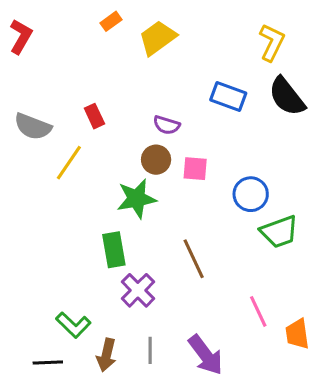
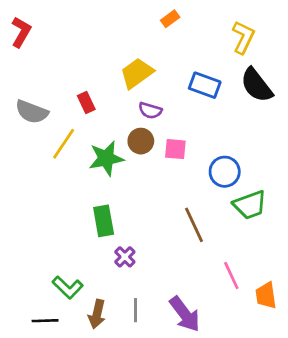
orange rectangle: (111, 21) -> (170, 19), moved
yellow trapezoid: (158, 38) -> (137, 73), moved
green star: (136, 199) -> (106, 158), moved
brown line: (194, 259) -> (194, 225), moved
purple cross: (138, 290) -> (125, 257), size x0.7

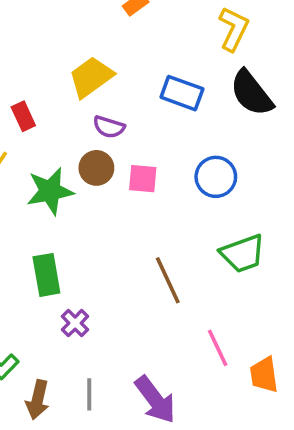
blue circle: (225, 172) -> (216, 177), moved

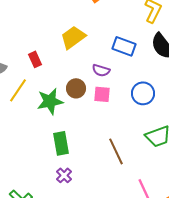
purple semicircle: (109, 127) -> (101, 70), moved
green rectangle: (46, 275) -> (61, 143), moved

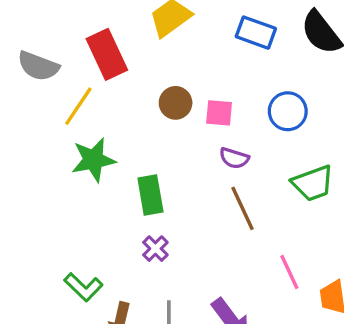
red rectangle: (35, 59) -> (107, 54), size x1.8
purple semicircle: (101, 70) -> (234, 158), moved
green star: (50, 101) -> (93, 160), moved

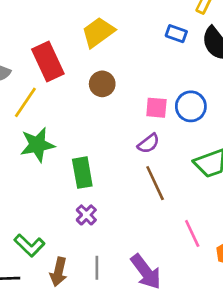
blue rectangle: (256, 33) -> (176, 34), moved, size x0.7
brown circle: (176, 103) -> (102, 84), moved
pink square: (219, 113) -> (156, 108), moved
purple semicircle: (234, 158) -> (148, 143), turned -55

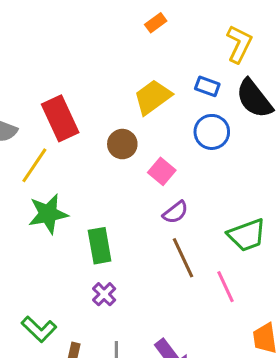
yellow trapezoid: (98, 32) -> (153, 97), moved
blue circle: (191, 106) -> (212, 132), moved
pink square: (156, 108) -> (162, 171), moved, turned 35
pink line: (192, 233) -> (225, 287), moved

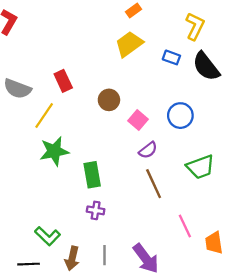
yellow trapezoid: (153, 97) -> (129, 44), moved
red rectangle: (60, 118) -> (63, 81), size x0.7
blue circle: (212, 132) -> (180, 116), moved
pink line: (225, 287) -> (185, 226), moved
purple cross: (104, 294) -> (96, 210), turned -36

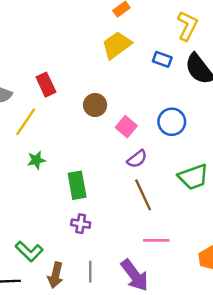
green star: (54, 151) -> (36, 160), size x0.6
pink line: (185, 226) -> (156, 240), moved, turned -65

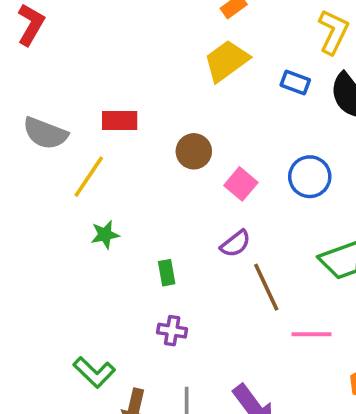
red rectangle: (46, 85) -> (120, 121), turned -65
purple semicircle: (137, 159) -> (235, 244), moved
green rectangle: (77, 185) -> (167, 273), size x0.6
pink line: (156, 240) -> (312, 334), moved

